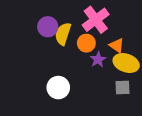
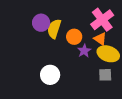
pink cross: (96, 20) -> (102, 20), moved

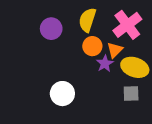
yellow semicircle: (54, 29) -> (87, 20), moved
orange triangle: (100, 39) -> (115, 50), moved, turned 40

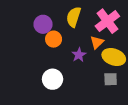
orange circle: (92, 46) -> (54, 39), moved
purple star: (105, 64) -> (79, 55), moved

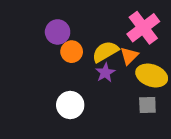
yellow semicircle: (74, 17) -> (105, 52), moved, turned 42

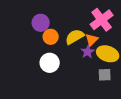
purple star: (105, 73) -> (88, 52), moved
white circle: (70, 105) -> (50, 63), moved

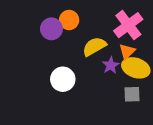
orange circle: (51, 37) -> (69, 20), moved
orange triangle: (92, 40) -> (127, 52), moved

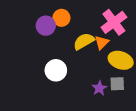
orange triangle: (127, 52) -> (102, 42), moved
purple star: (111, 65) -> (99, 88), moved

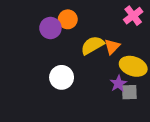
pink cross: (114, 22) -> (133, 16), moved, size x0.7
purple star: (99, 88) -> (118, 84), moved

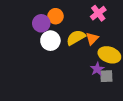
pink cross: (133, 16) -> (98, 13), moved
white circle: (62, 77) -> (50, 41), moved

